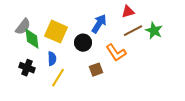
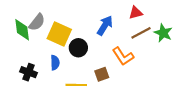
gray semicircle: (23, 27) -> (37, 22), moved
green diamond: (32, 39) -> (22, 30), moved
black circle: (83, 43) -> (78, 48), moved
yellow line: (58, 78) -> (76, 85), moved, turned 60

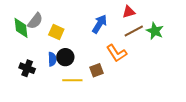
yellow square: (59, 34) -> (56, 32), size x0.7
black circle: (78, 48) -> (65, 57), moved

